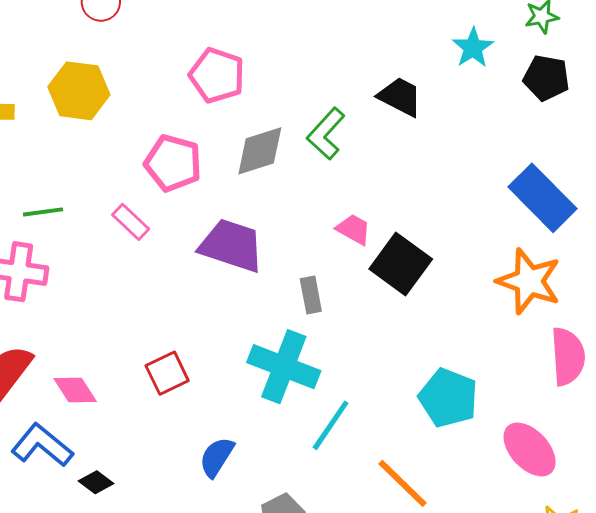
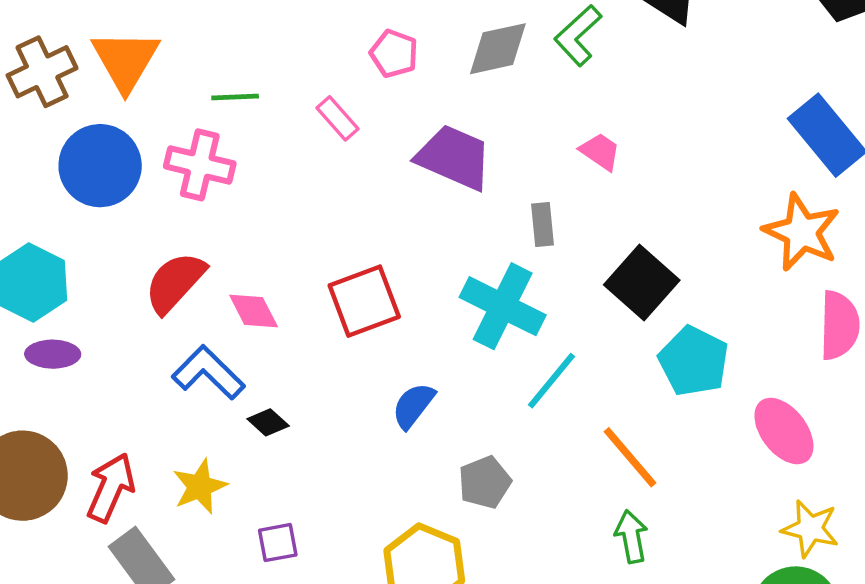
pink pentagon: (173, 163) -> (394, 54), size x0.7
black square: (401, 264) -> (642, 283), moved
red square: (167, 373) -> (364, 301), size x1.4

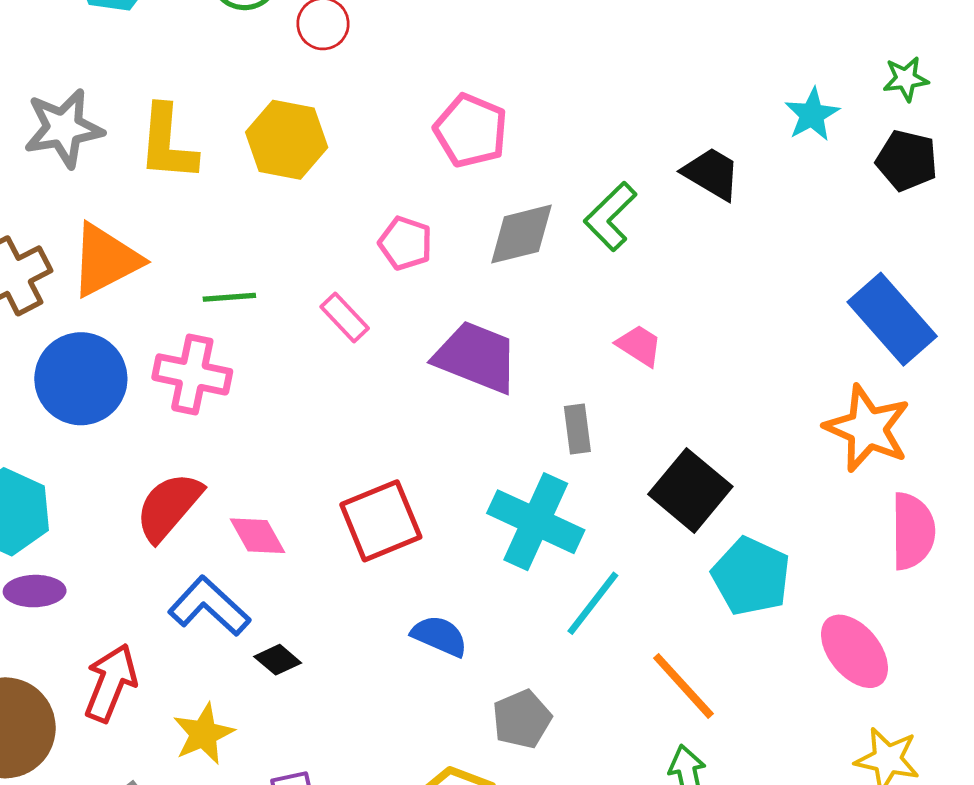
orange triangle: (125, 60) -> (106, 260), turned 34
blue semicircle: (413, 406) -> (439, 636), turned 78
red arrow: (111, 488) -> (111, 683), moved

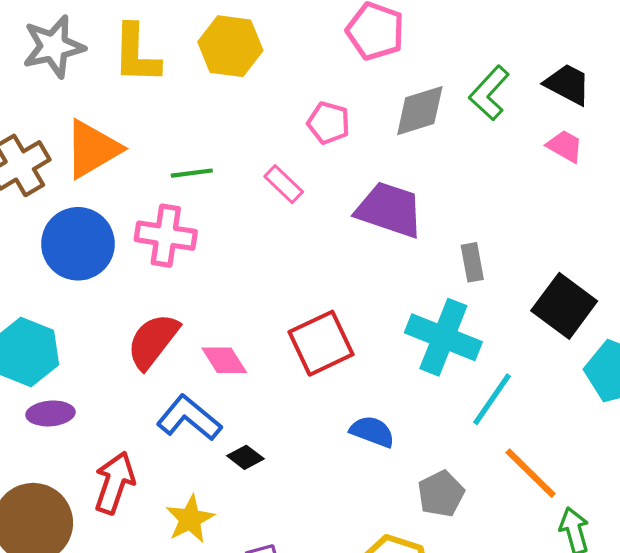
black trapezoid: (712, 174) -> (568, 84), moved
pink trapezoid: (639, 345) -> (565, 146), moved
orange line: (683, 686) -> (531, 473), moved

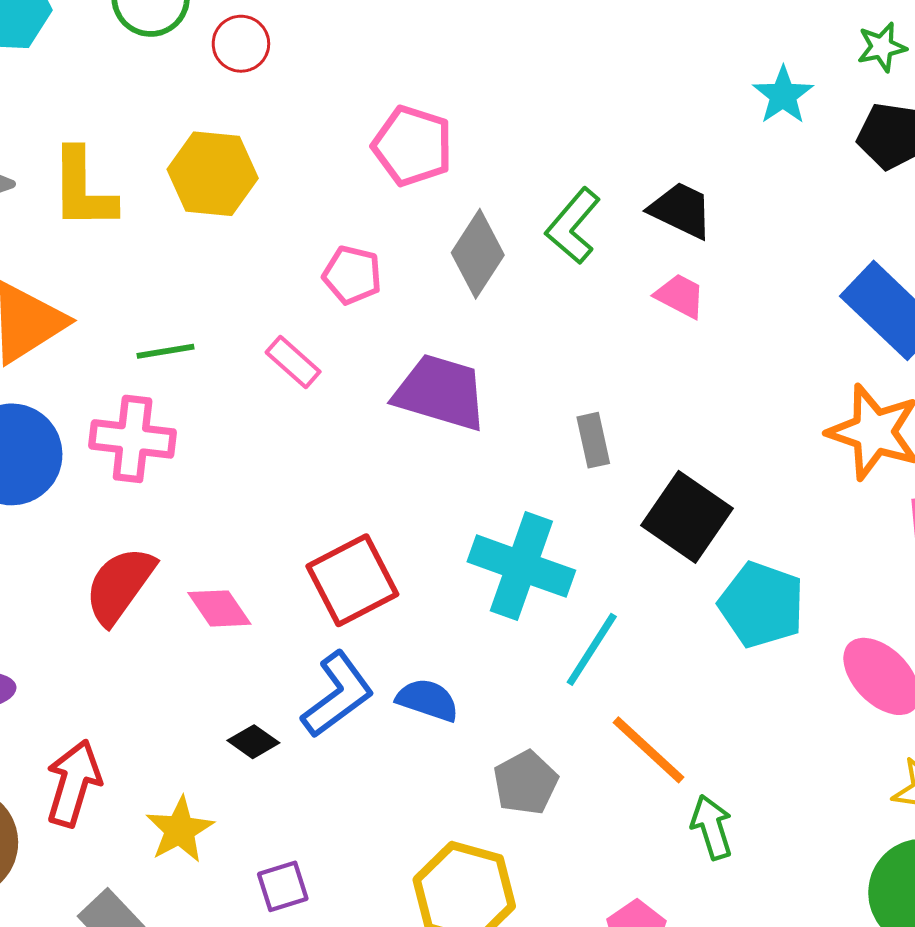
gray diamond: (420, 111) -> (478, 254), turned -38
gray rectangle: (472, 262) -> (593, 440), moved
blue L-shape: (189, 418) -> (338, 695), moved, turned 106

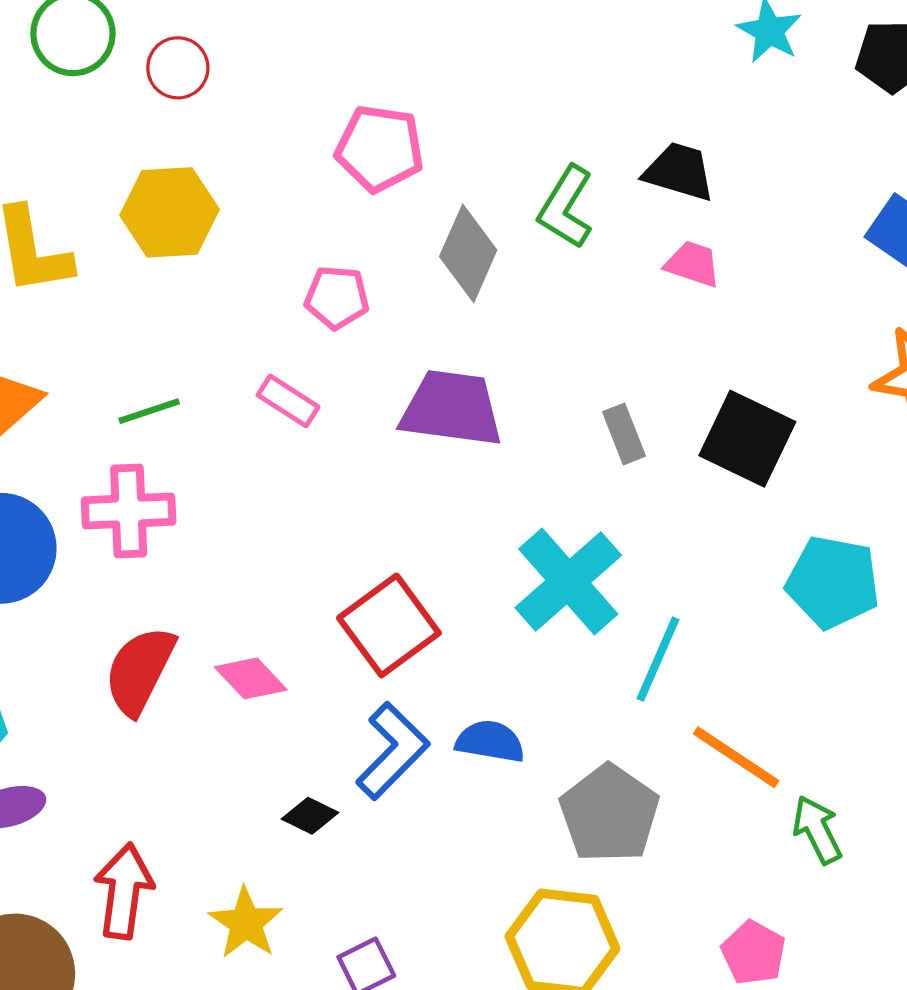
black square: (687, 517) -> (747, 439), moved
cyan cross: (521, 566) -> (568, 581), turned 38
gray pentagon: (525, 783) -> (610, 814), size x1.4

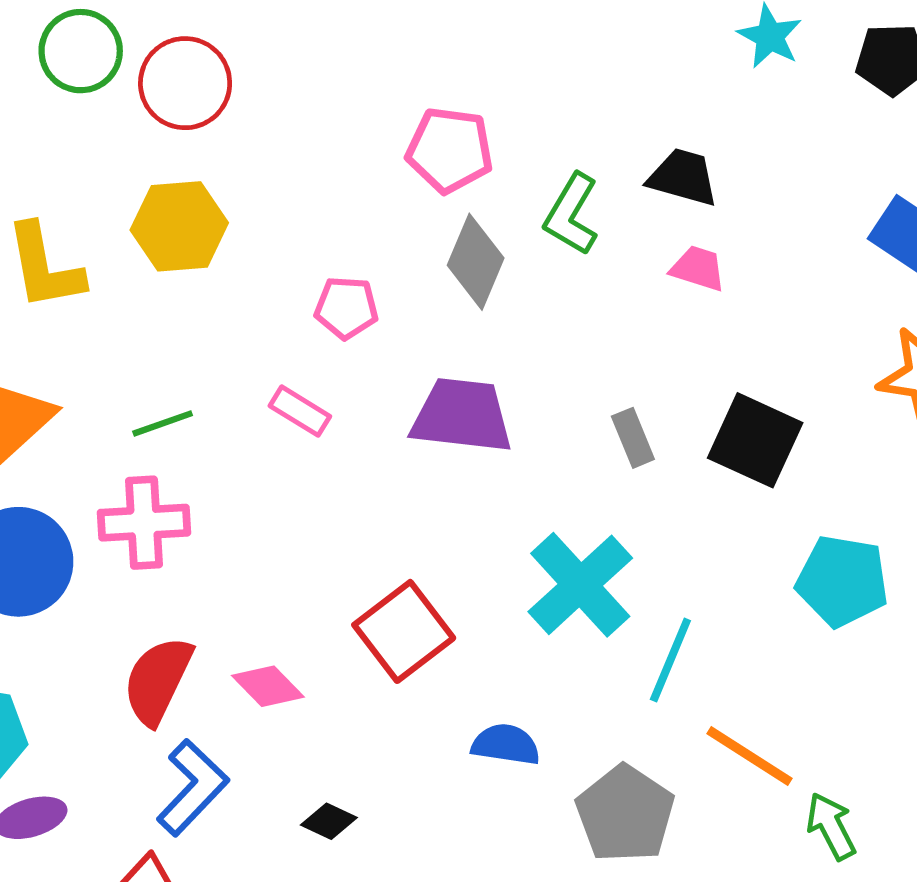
red circle: (178, 68) -> (185, 83), size x1.5
pink pentagon: (380, 148) -> (450, 150), moved
blue L-shape: (393, 751) -> (193, 788), moved

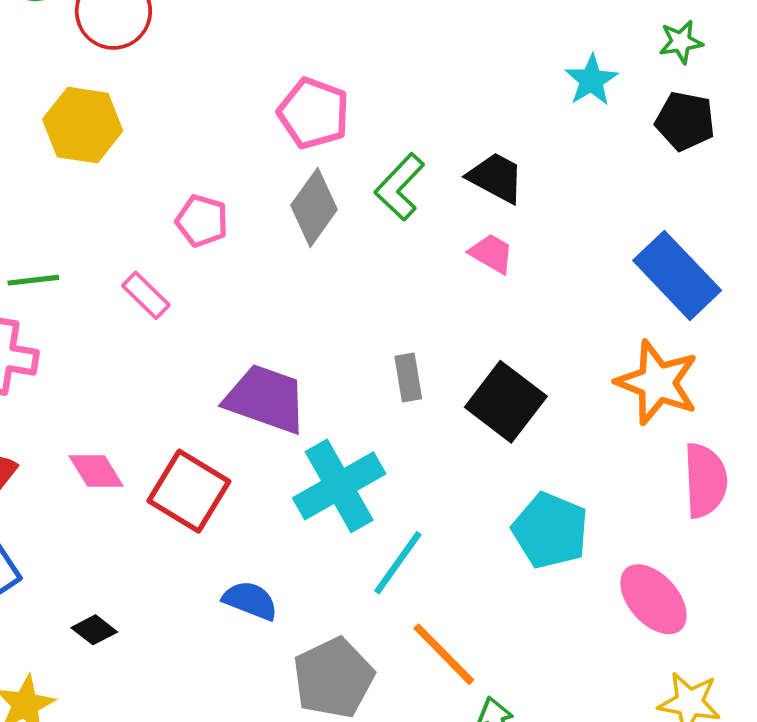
purple trapezoid: (462, 416) -> (266, 399), moved
red square: (404, 631) -> (189, 491), turned -34
pink diamond: (268, 686) -> (96, 471), moved

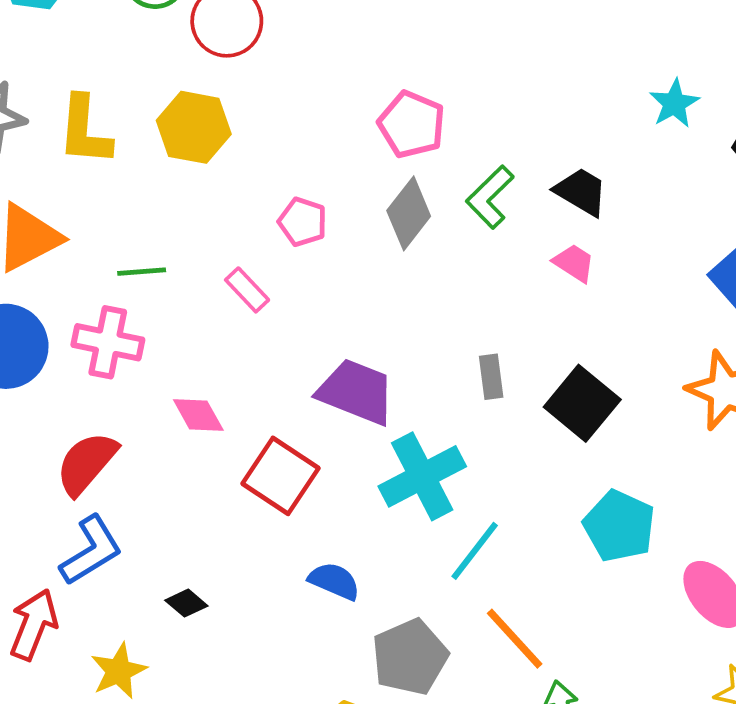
pink diamond: (96, 471) -> (198, 415), moved

